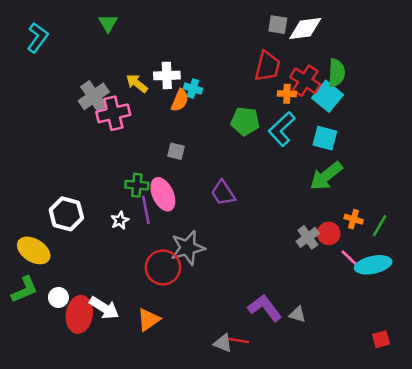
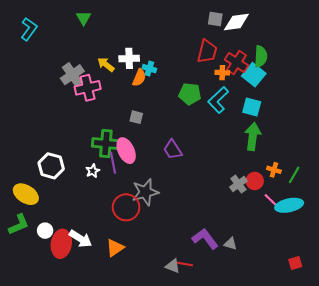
green arrow: (326, 176) -> (253, 136), turned 136
green cross: (137, 185) -> (106, 144), size x1.5

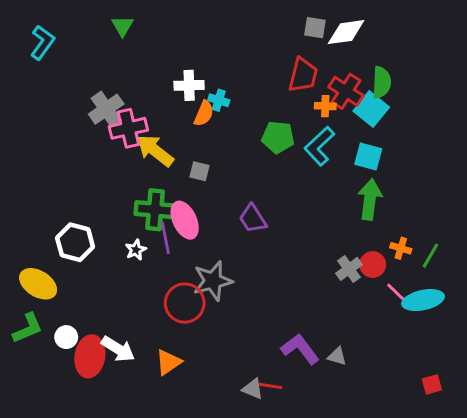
yellow arrow: (106, 65) -> (155, 151), moved, size x1.5

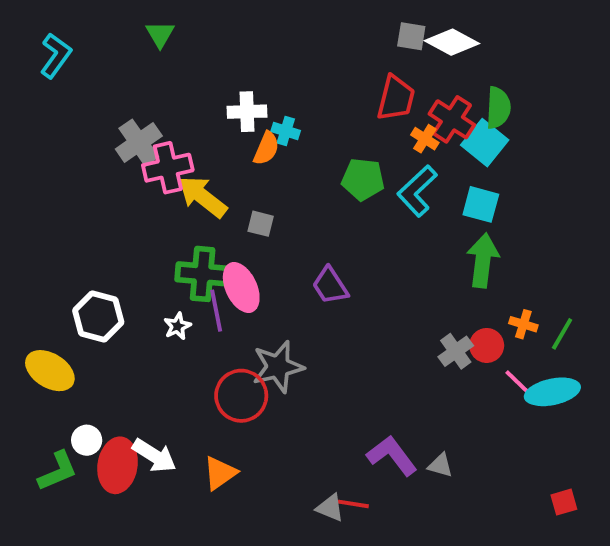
white diamond: (346, 32) -> (452, 42), turned 36
orange cross: (325, 106) -> (425, 139), turned 30
green L-shape: (28, 328) -> (58, 471), moved

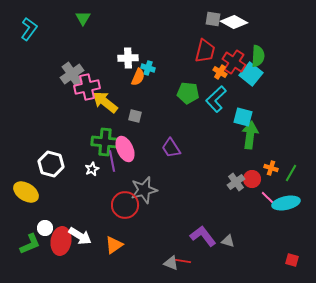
cyan square: (481, 204) -> (243, 117), moved
red square: (564, 502) -> (292, 260), turned 32

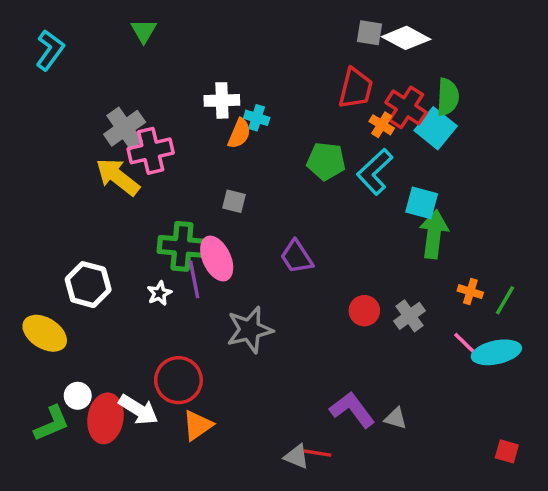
yellow arrow: (105, 102) -> (118, 177), moved
red circle: (252, 179) -> (364, 311), moved
red circle: (125, 205) -> (178, 380), moved

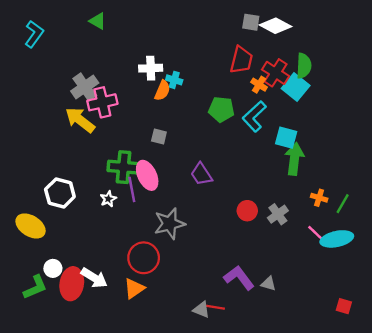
green triangle: (144, 31) -> (98, 21), turned -30
red circle: (178, 380) -> (144, 258), moved

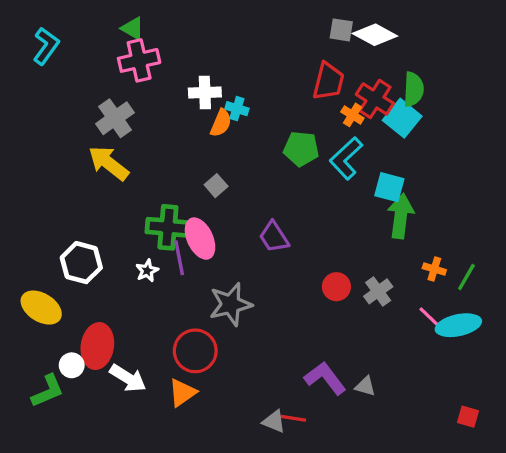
pink cross: (102, 102) -> (139, 60), moved
gray square: (159, 136) -> (216, 186), turned 35
red ellipse: (72, 284) -> (97, 346), moved

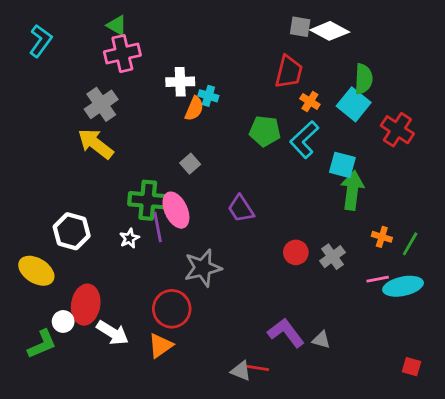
red cross: (375, 99) -> (397, 130), moved
pink line: (430, 317) -> (378, 279), turned -55

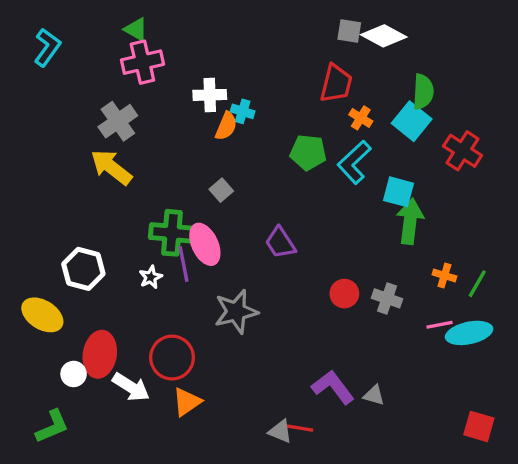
gray cross: (333, 257) -> (387, 298), turned -35
red circle: (172, 309) -> (172, 358), moved
green L-shape: (42, 344) -> (52, 426), moved
red square: (411, 367) -> (479, 426), size x1.4

